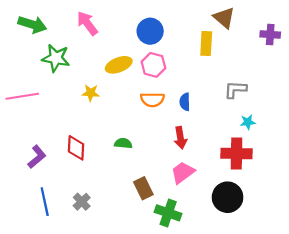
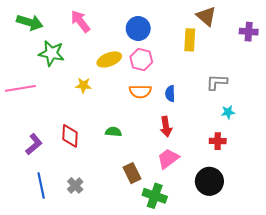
red cross: (236, 153) -> (218, 141), size x0.6

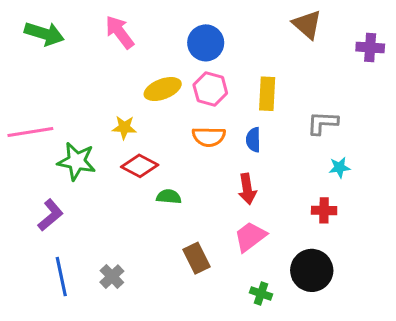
yellow rectangle: (190, 40) -> (267, 94), moved
green star: (51, 53) -> (77, 161), moved
red diamond: (70, 136) -> (140, 166), moved, turned -65
green cross: (155, 196) -> (261, 293), moved, size x0.6

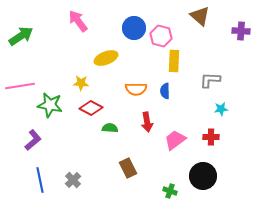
green arrow: (44, 34) -> (21, 36), moved, turned -50
pink hexagon: (210, 89) -> (161, 36), moved
red arrow: (247, 189) -> (147, 122), moved
pink trapezoid: (250, 237) -> (175, 140), moved

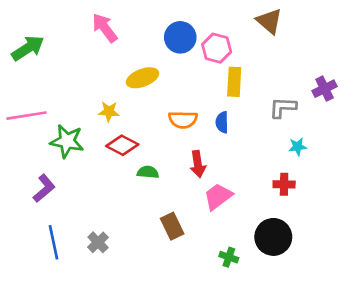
purple cross: (241, 31) -> (325, 89), moved, turned -30
pink trapezoid: (175, 140) -> (218, 196), moved

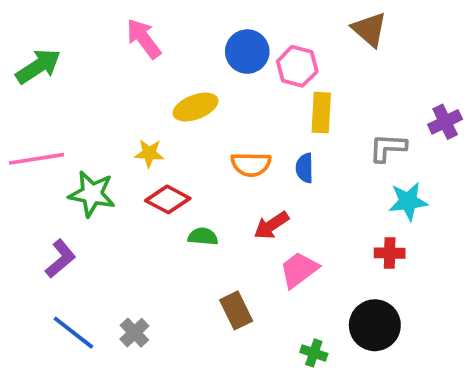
cyan star: (298, 147) -> (408, 201), size x1.5
red arrow: (198, 164) -> (271, 225), turned 65
blue line: (53, 242) -> (73, 333), turned -40

